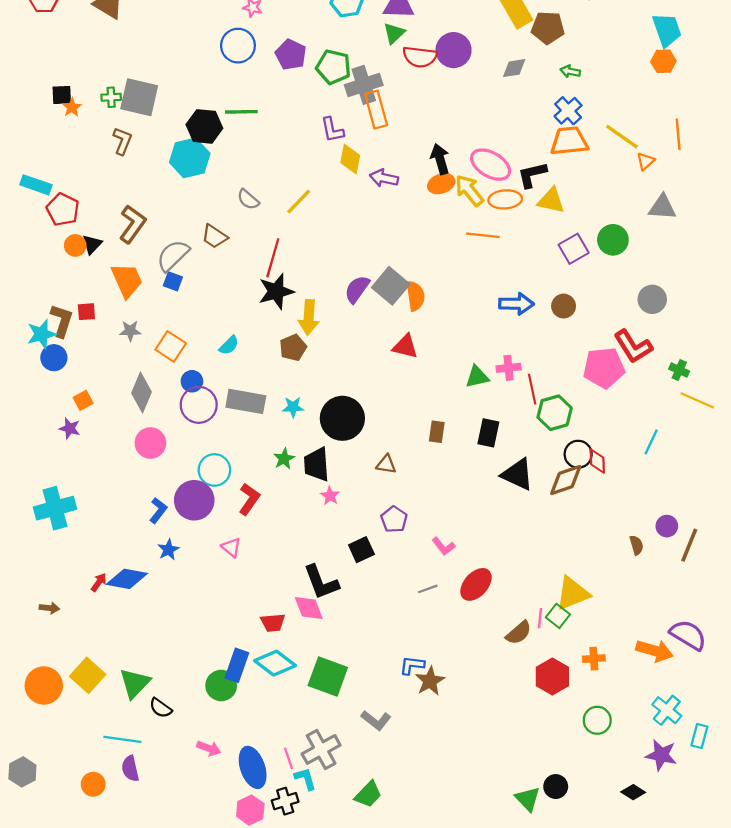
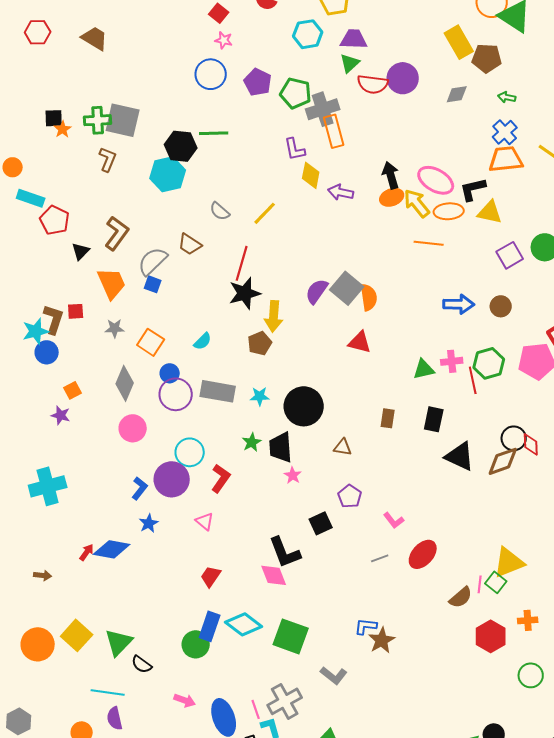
green cross: (111, 97) -> (98, 120), size x1.5
orange circle: (75, 245) -> (13, 167), moved
green hexagon: (555, 413) -> (489, 363), moved
red trapezoid: (273, 623) -> (211, 576), moved, turned 130

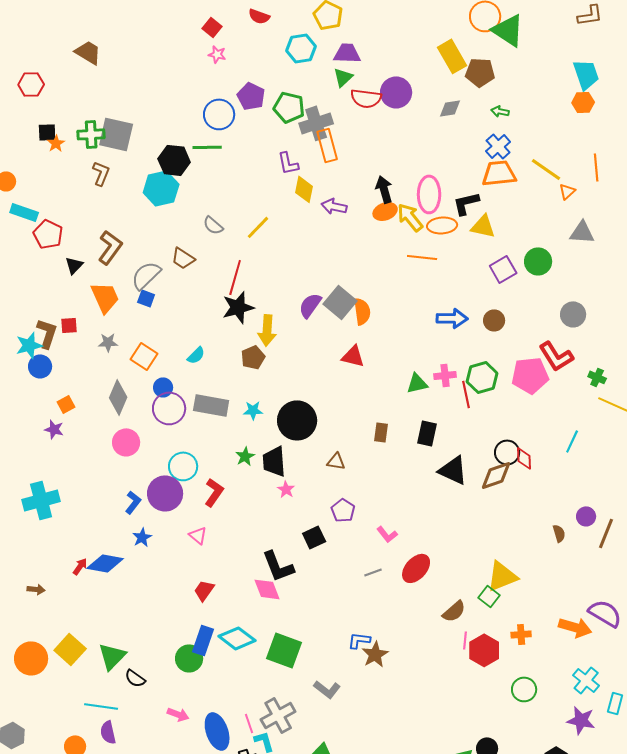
red hexagon: (38, 32) -> (31, 84), moved
blue circle: (211, 74) -> (219, 114), moved
pink ellipse: (436, 180) -> (429, 194), turned 60
pink line: (480, 584) -> (465, 640), moved

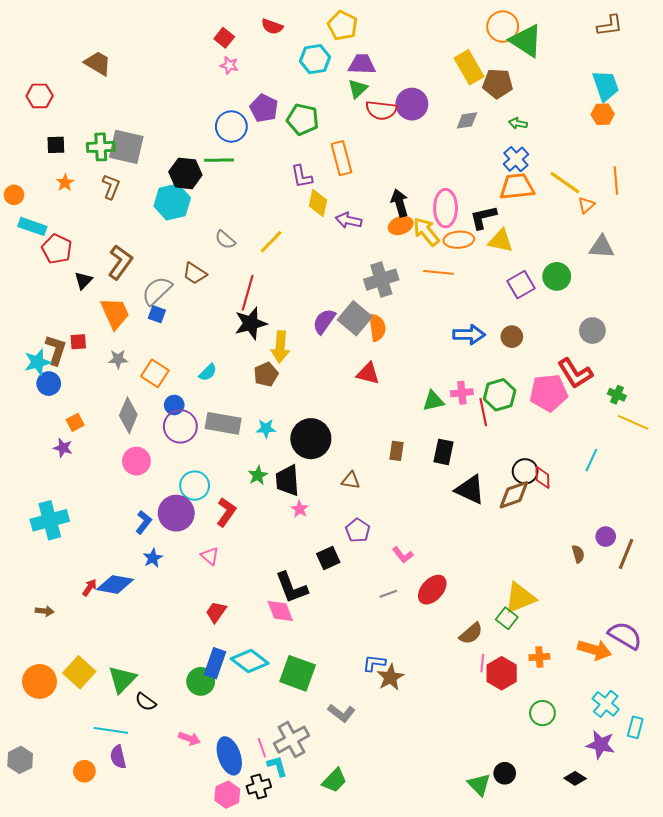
gray cross: (316, 123) -> (381, 280), moved
orange star: (56, 143) -> (65, 183), moved

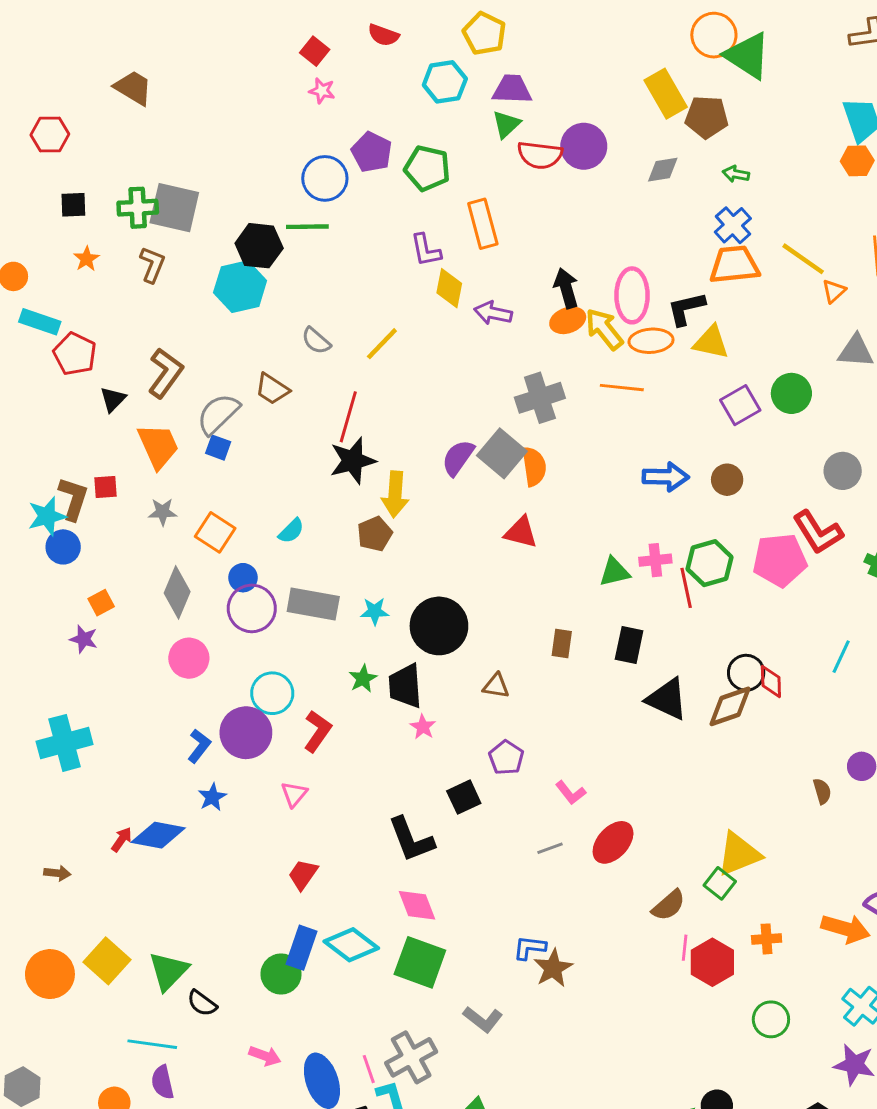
pink triangle: (210, 556) -> (294, 794), turned 30
pink diamond: (280, 611) -> (417, 905), moved

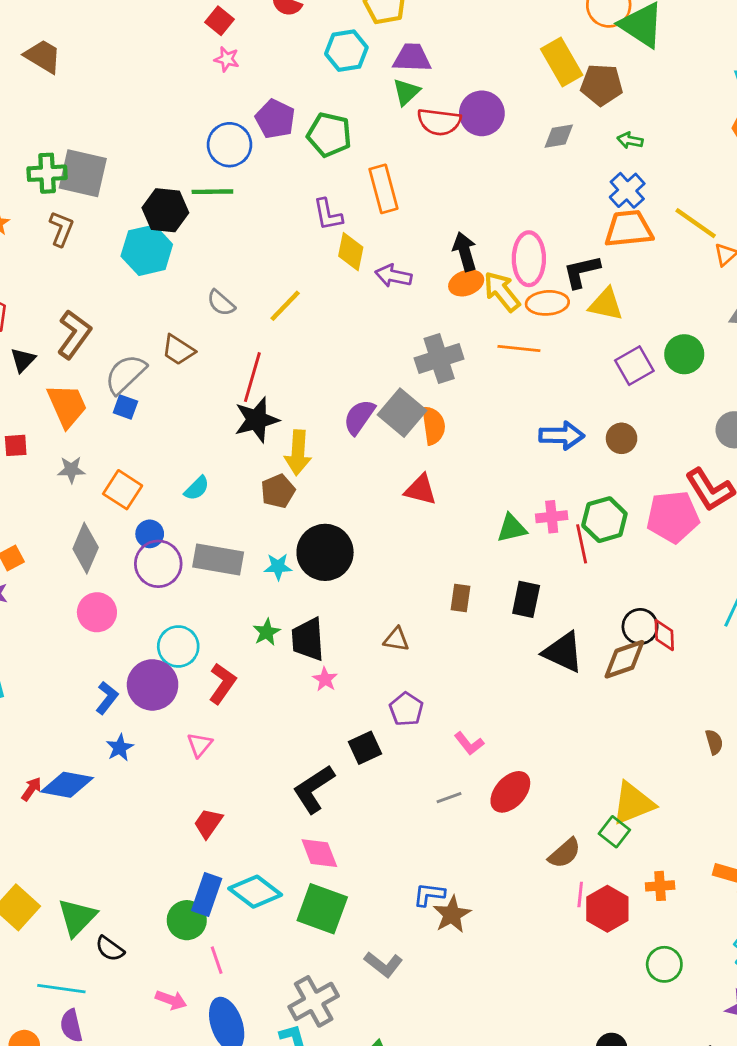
black circle: (439, 626) -> (325, 552), moved
black L-shape: (411, 839) -> (314, 789), turned 78
pink line: (369, 1069) -> (217, 960), moved

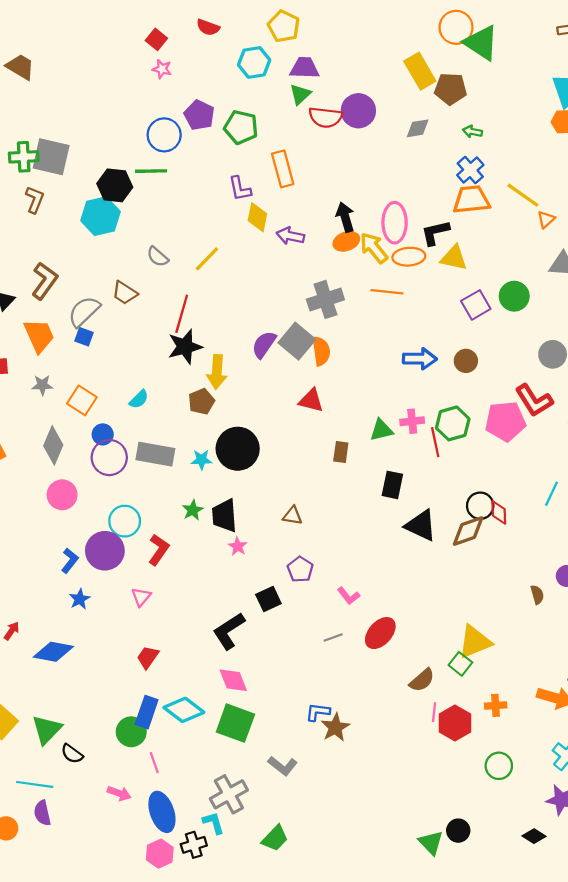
brown rectangle: (460, 598) -> (341, 452), moved
blue diamond: (67, 785) -> (53, 652), moved

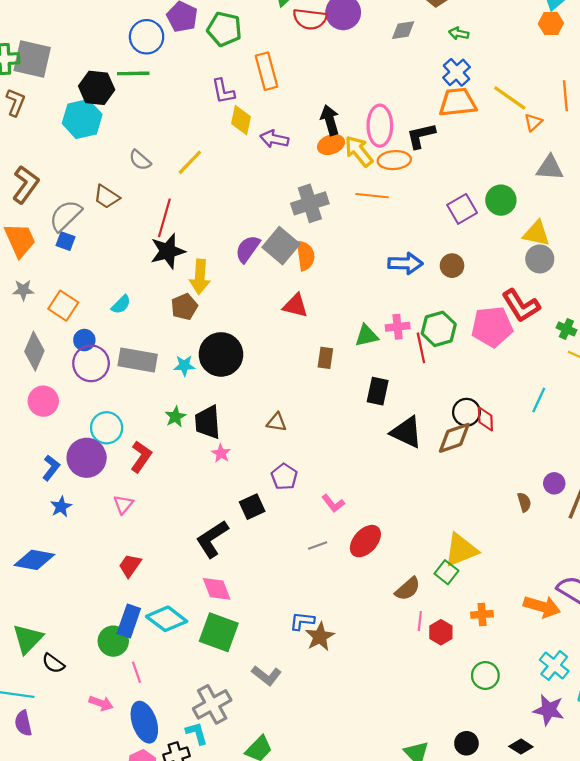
yellow triangle: (454, 258) -> (536, 233), moved
red hexagon: (455, 723) -> (441, 632), size x0.7
black circle: (458, 831) -> (466, 743), moved

